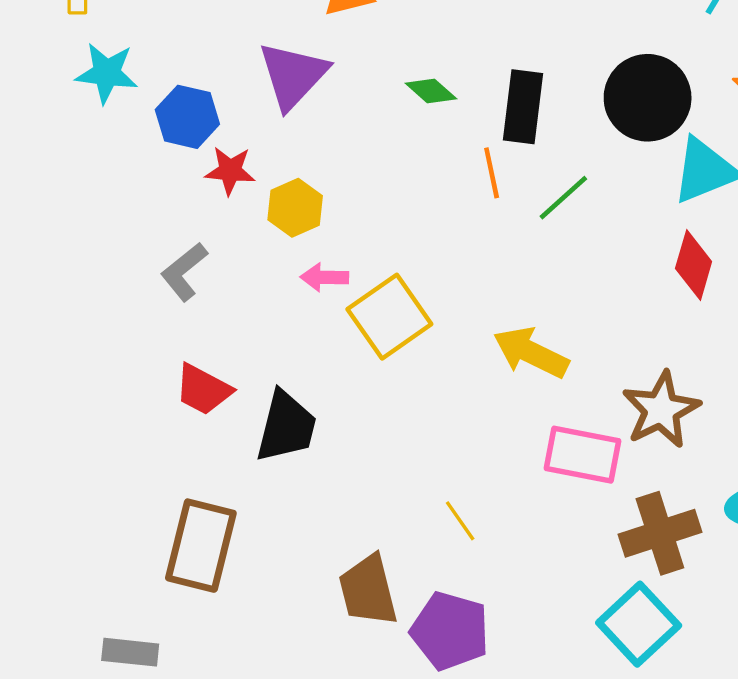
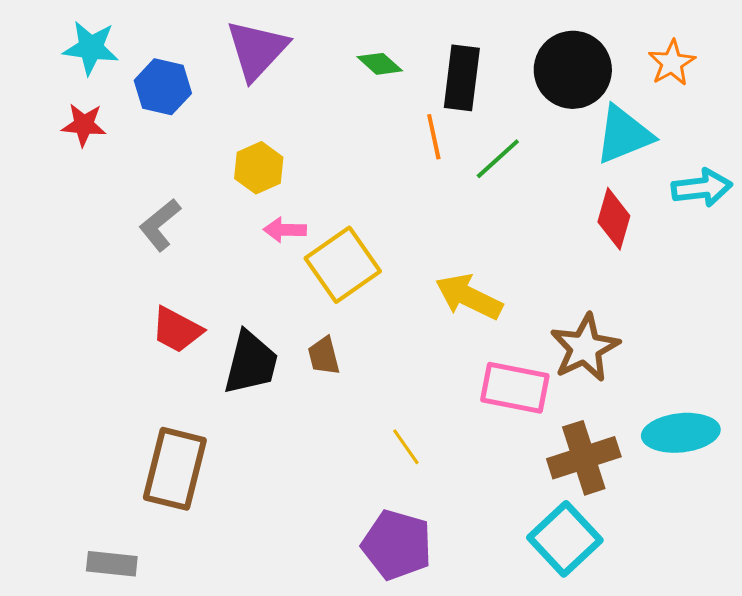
red star: (230, 171) -> (84, 125), moved
brown trapezoid: (368, 590) -> (324, 356), moved, size x0.6

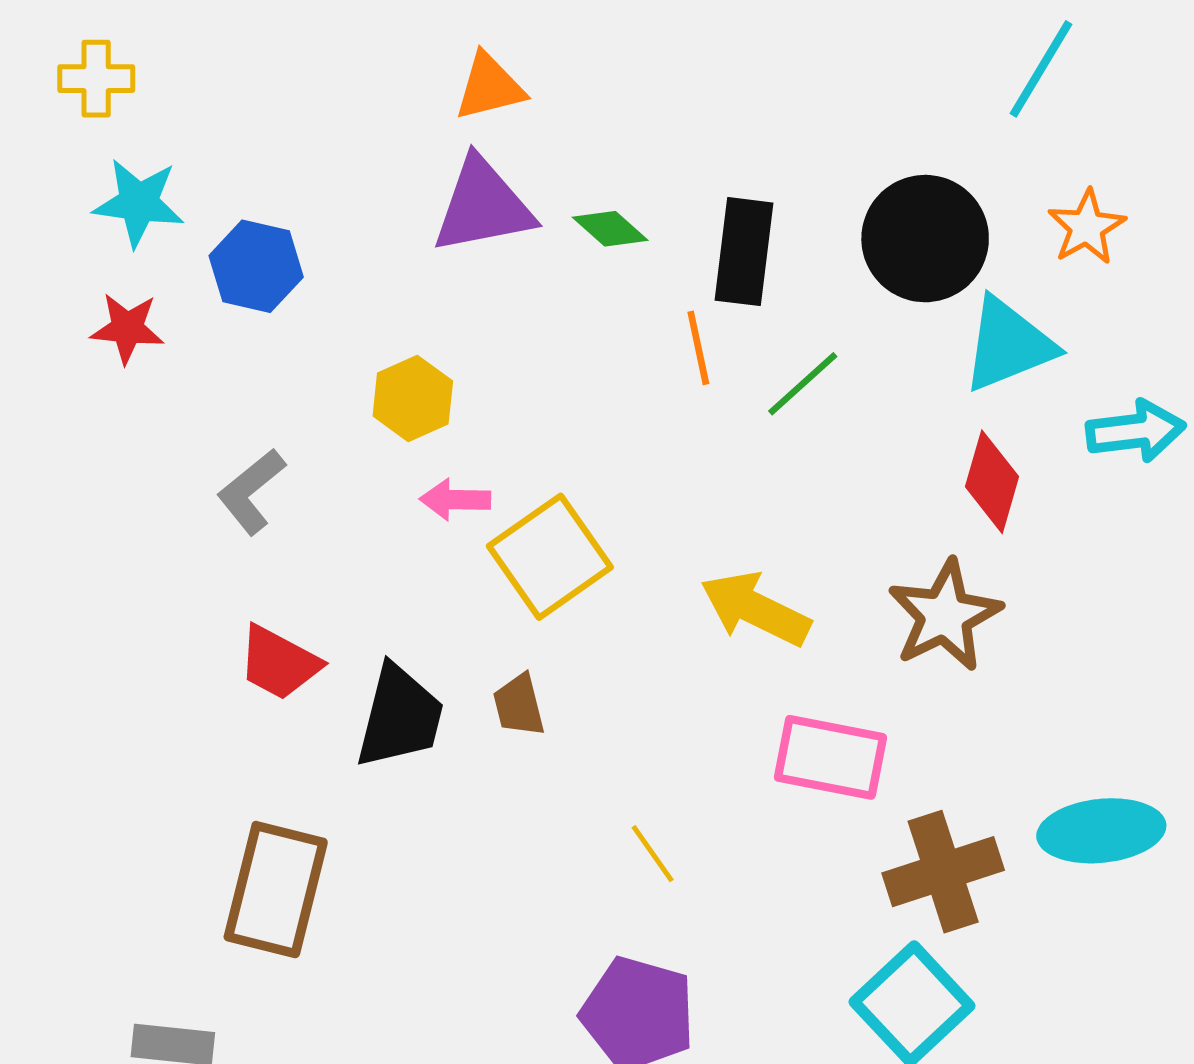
purple triangle: (257, 50) -> (483, 206), moved, turned 36
brown star: (585, 348) -> (945, 615), moved

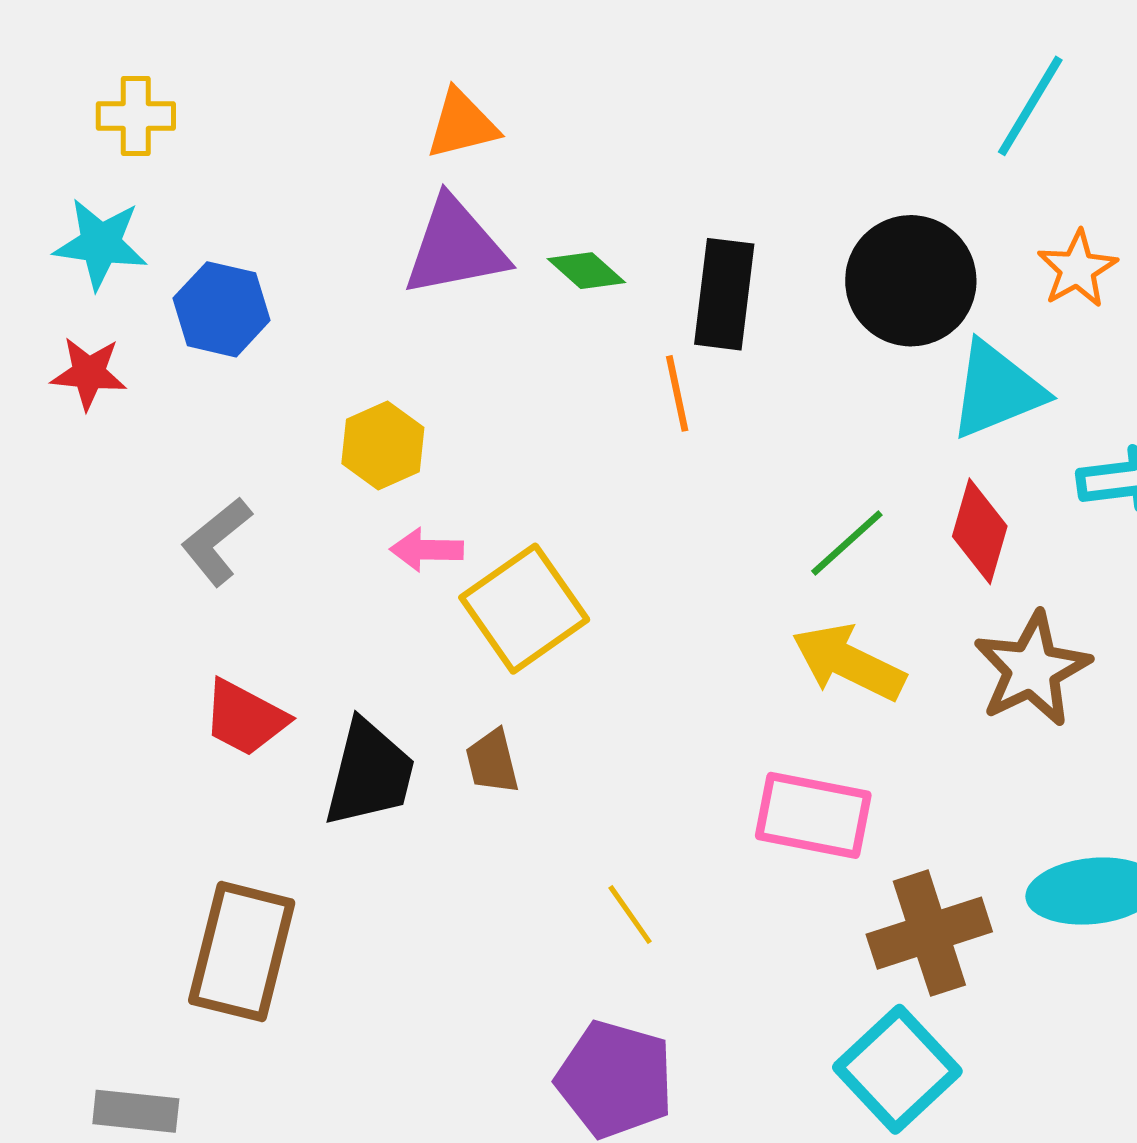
yellow cross: (96, 79) -> (136, 116), moved
green line: (803, 384) -> (847, 543), moved
yellow arrow: (755, 609) -> (849, 662), moved
brown star: (945, 615) -> (1032, 669), moved

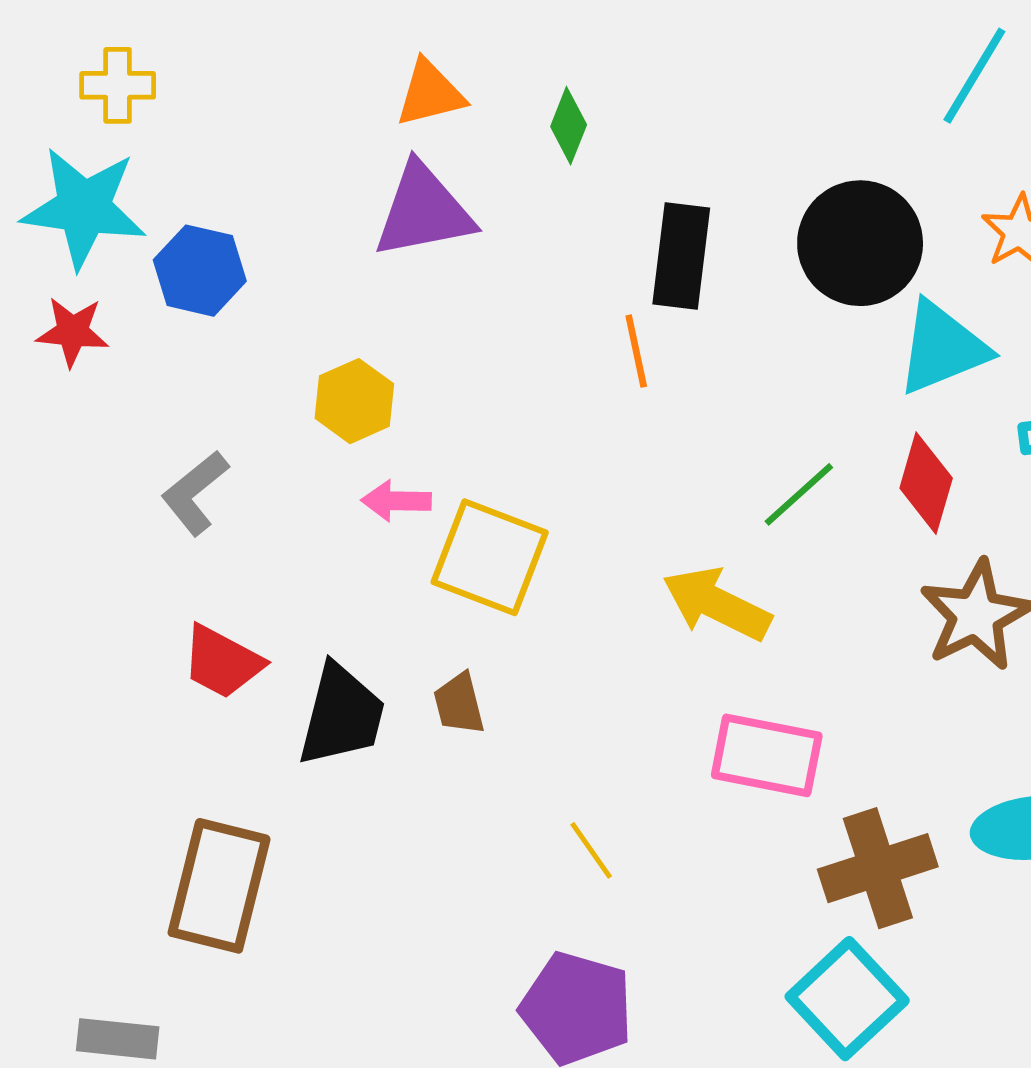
cyan star: (101, 244) -> (84, 208), size x1.4
green diamond: (586, 271) -> (569, 126), moved, turned 70
yellow square: (524, 609) -> (490, 557), turned -34
yellow arrow: (849, 662) -> (717, 604), moved

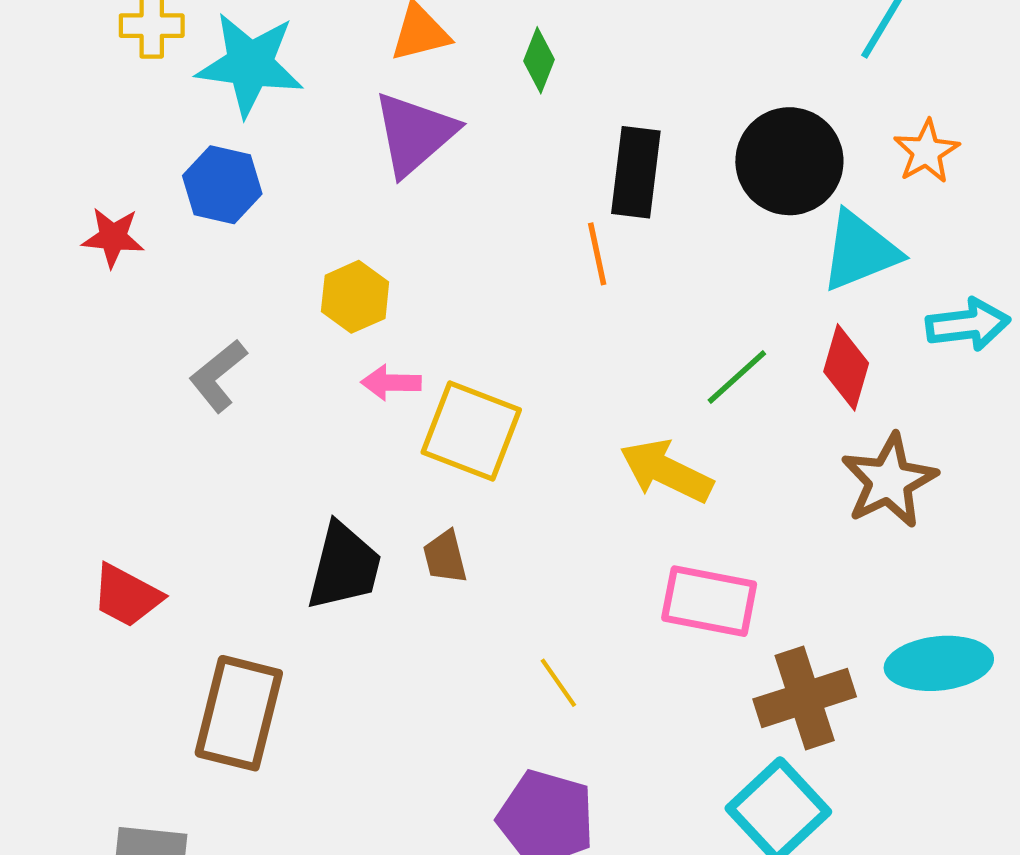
cyan star: (84, 208) -> (250, 64), moved
purple triangle: (424, 211) -> (415, 134), turned -30
red trapezoid: (222, 662) -> (127, 596), moved

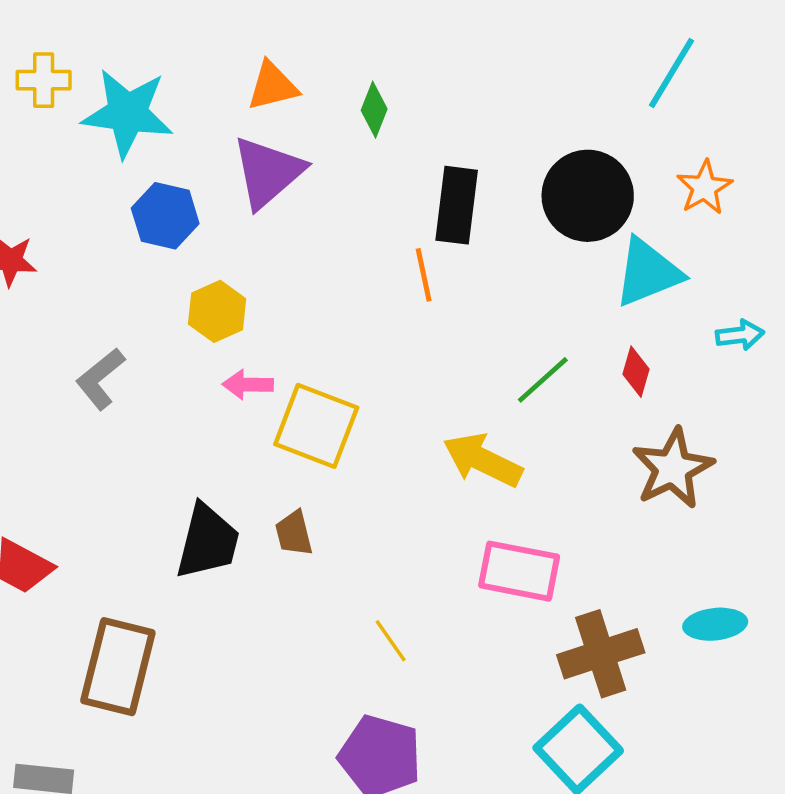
blue hexagon: (222, 185) -> (165, 216), moved
cyan arrow: (968, 324) -> (740, 335), size x0.7
red diamond: (846, 367) -> (636, 372), size x0.7
cyan ellipse: (939, 663) -> (715, 624), size x0.7

